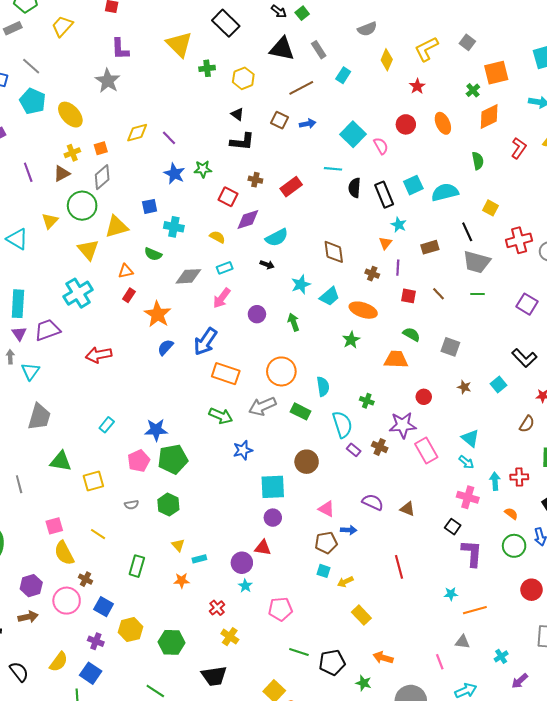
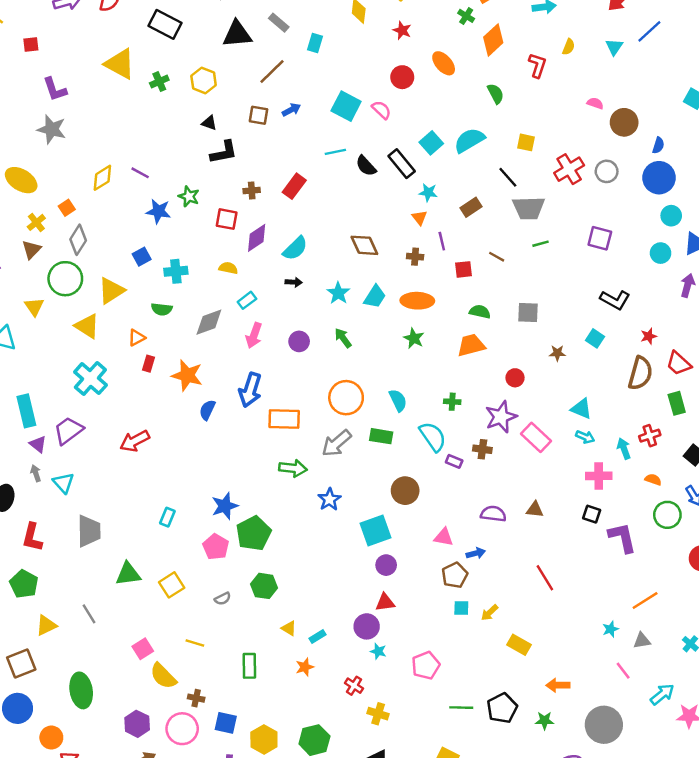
green star: (203, 169) -> (189, 196), turned -30
black semicircle: (354, 188) -> (366, 166), turned -30
brown semicircle: (527, 424) -> (640, 373), size x1.6
cyan star: (451, 594) -> (610, 629), moved

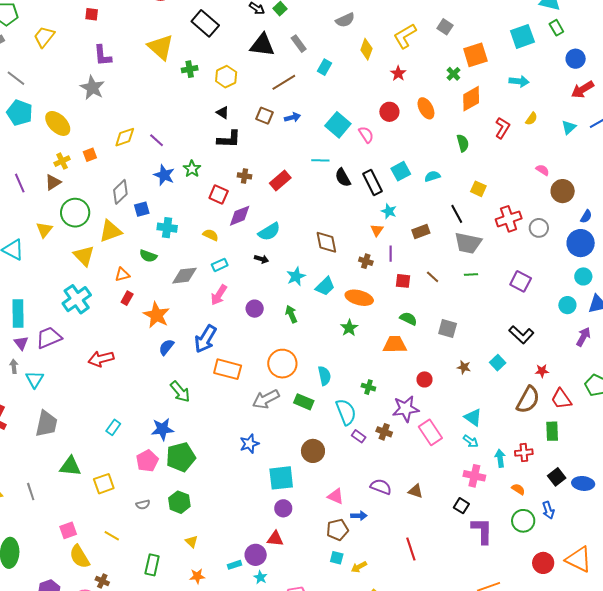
cyan semicircle: (469, 140) -> (432, 176), size x0.6
gray diamond: (78, 240) -> (120, 192), moved
green arrow: (293, 468) -> (180, 392), moved, turned 30
cyan rectangle: (318, 636) -> (235, 565), moved

